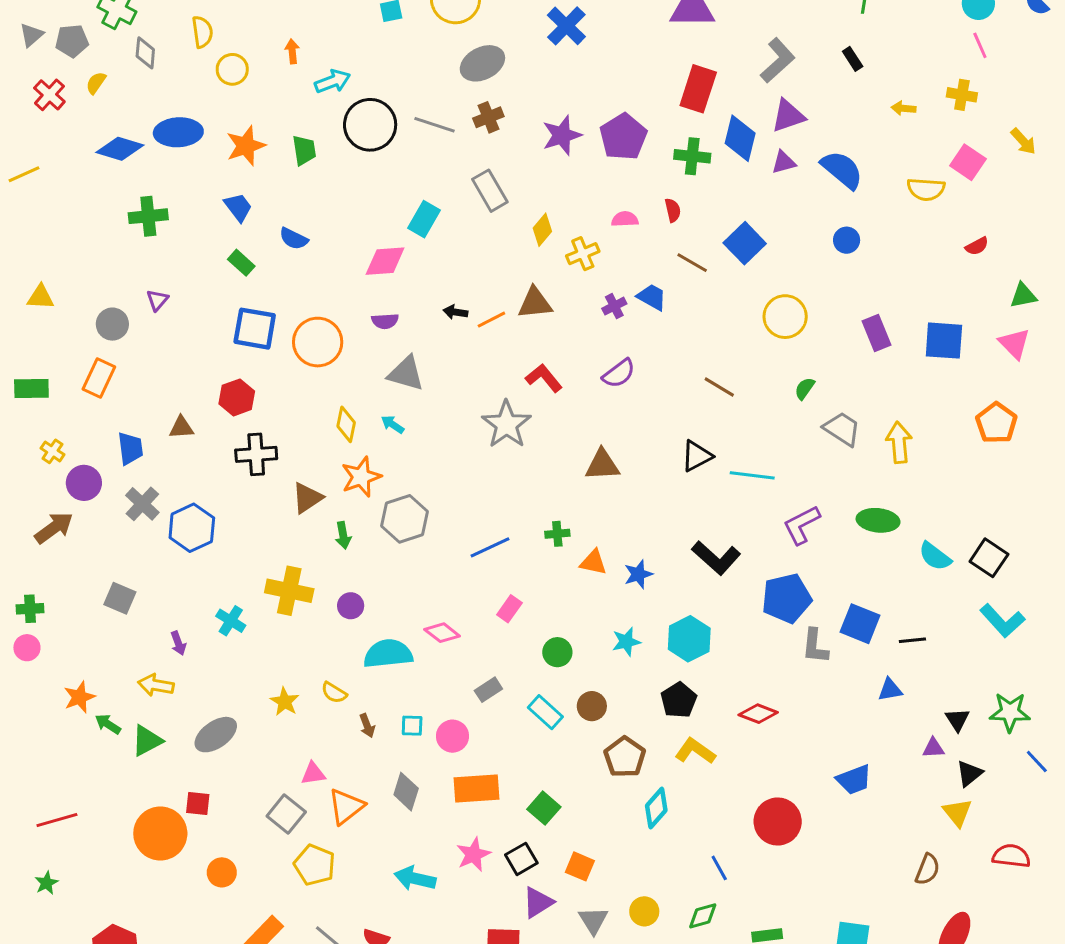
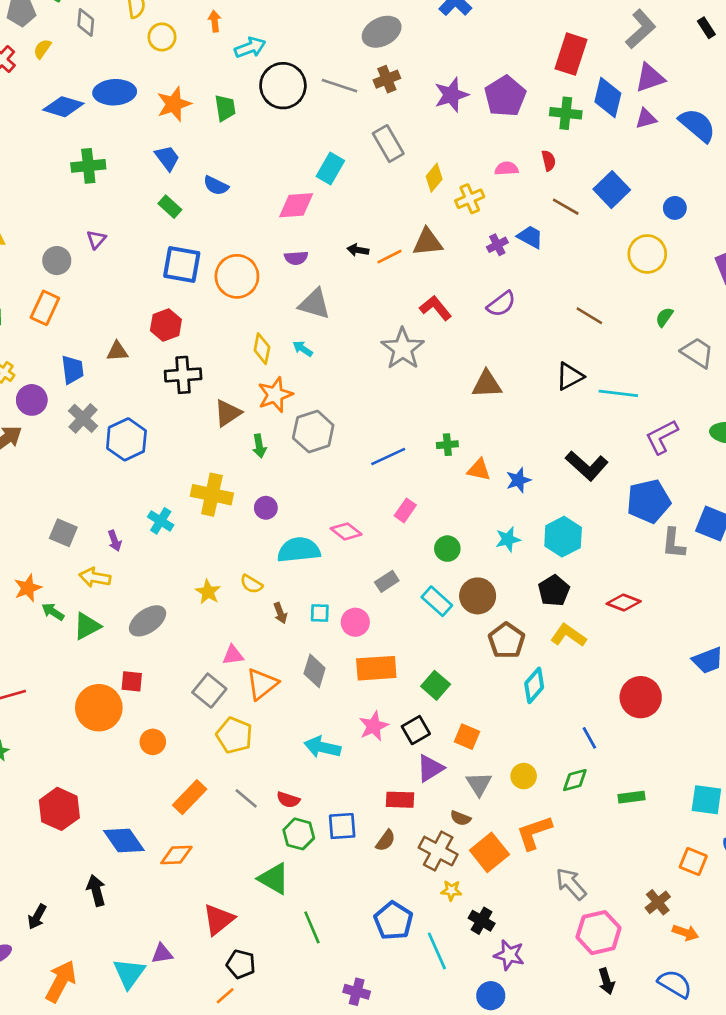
blue circle: (847, 240) -> (675, 208), moved
gray square: (120, 598) -> (63, 533), moved
brown circle: (592, 706) -> (478, 596), size x1.4

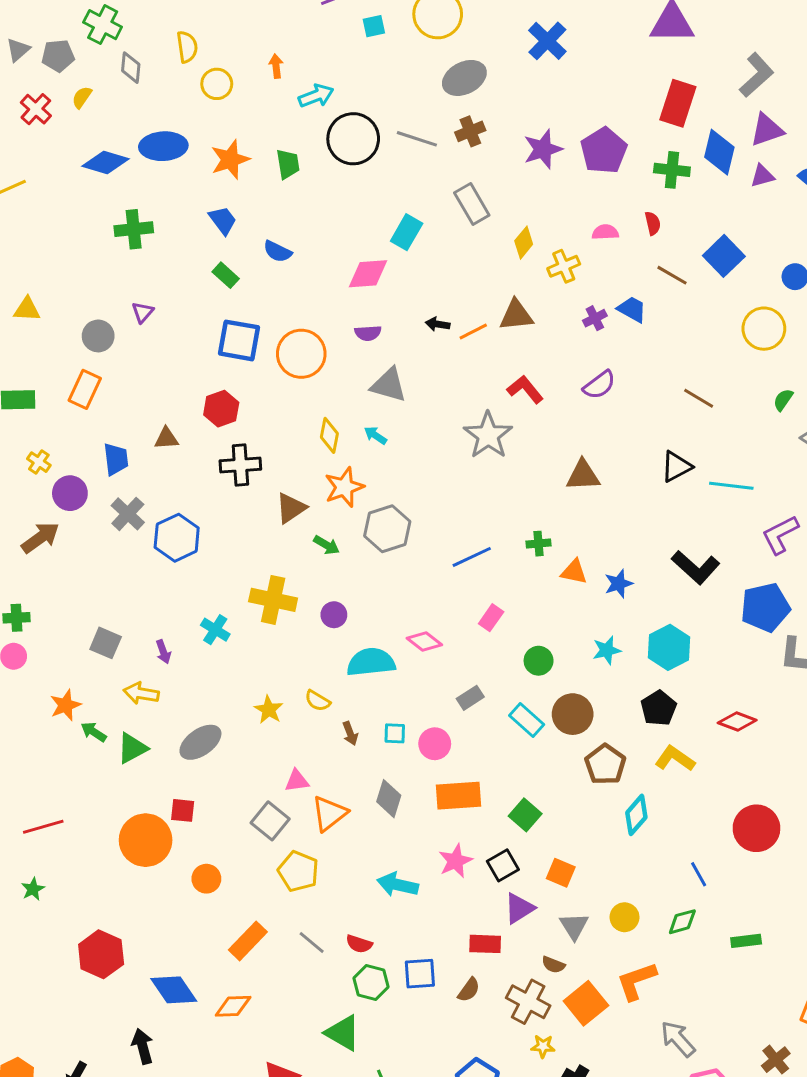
green arrow: (259, 446) -> (326, 545), turned -50

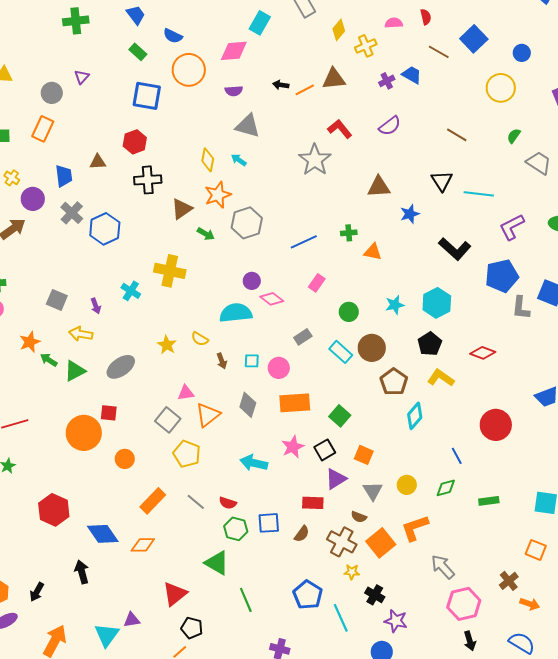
orange circle: (301, 354) -> (189, 70), moved
black triangle: (676, 466) -> (442, 181), turned -35
blue star: (619, 584) -> (410, 214), moved
purple circle: (334, 615) -> (252, 281), moved

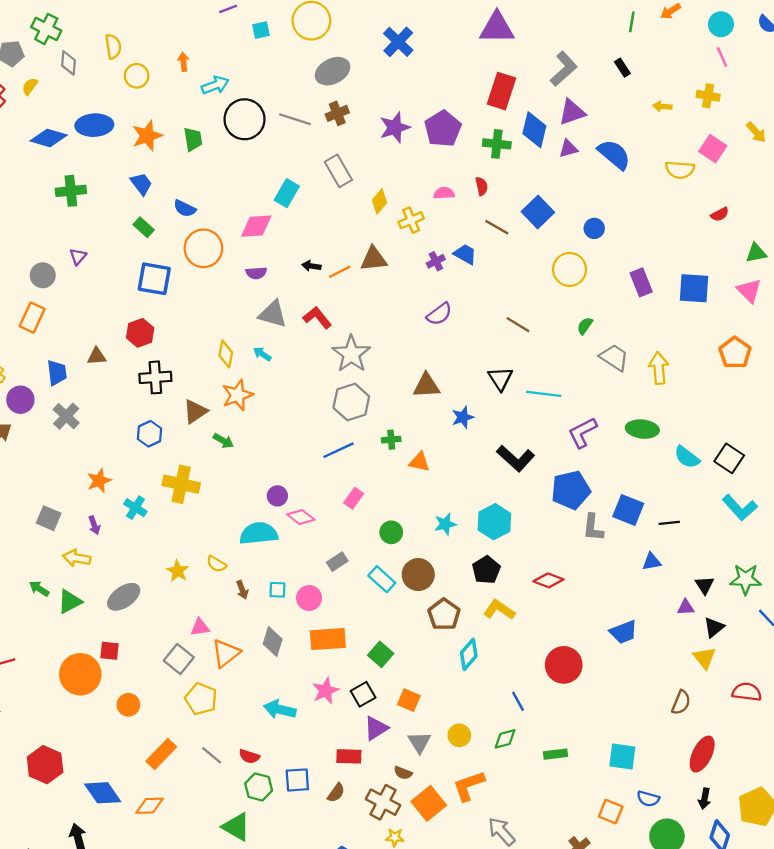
red L-shape: (340, 129) -> (317, 318), moved
gray hexagon: (247, 223) -> (351, 402), moved
blue hexagon: (105, 229) -> (149, 434), moved, size x0.7
orange star: (30, 342) -> (99, 481), moved

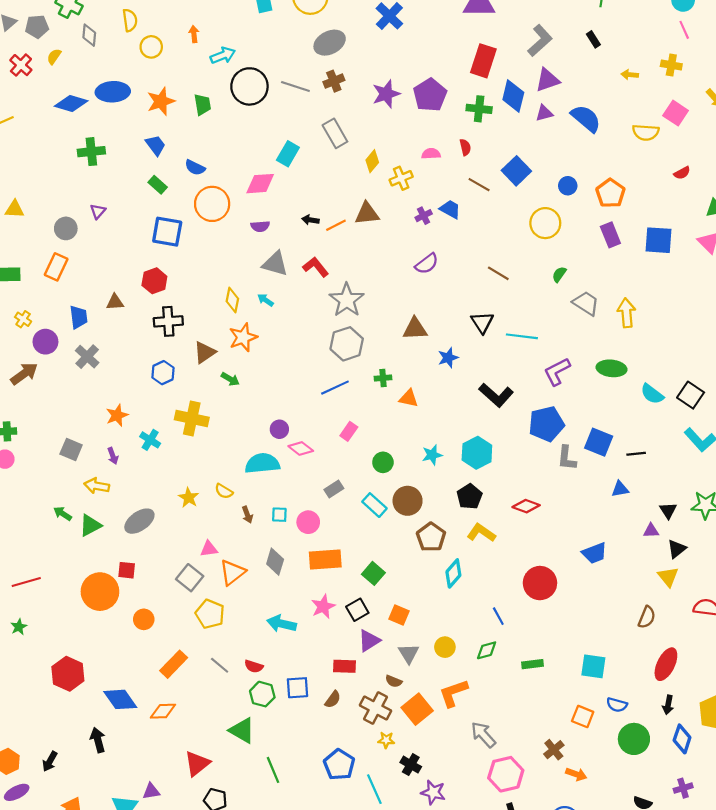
orange pentagon: (735, 353) -> (610, 193), moved

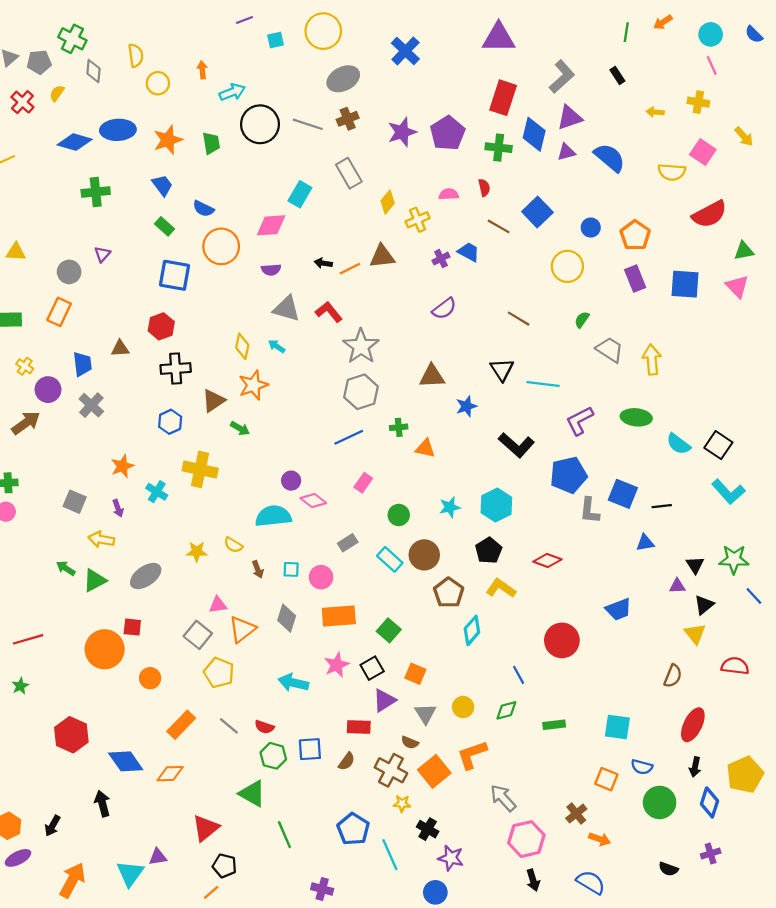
red semicircle: (682, 173) -> (709, 214), size x2.0
yellow star: (189, 498) -> (197, 552), turned -30

